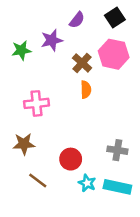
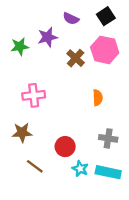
purple semicircle: (77, 20) -> (71, 19), turned 77
orange semicircle: (86, 90) -> (98, 98), moved

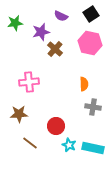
green star: (20, 46) -> (15, 23), moved
brown cross: (76, 58) -> (55, 49), moved
gray cross: (108, 138) -> (93, 107), moved

